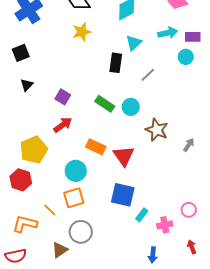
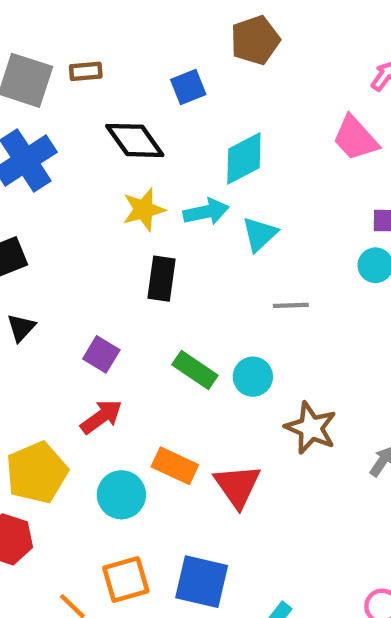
cyan arrow: (168, 33) -> (206, 212), moved
black rectangle: (116, 63) -> (162, 279), moved
gray line: (148, 75) -> (291, 305), turned 42
cyan circle: (76, 171) -> (121, 495), moved
blue square: (123, 195) -> (202, 582), moved

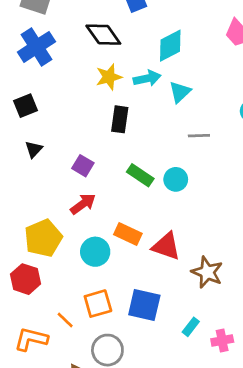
brown star: (311, 428) -> (207, 272), moved
red triangle: (237, 486) -> (166, 246), turned -36

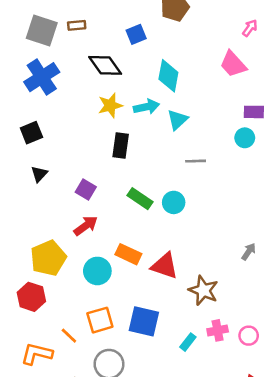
cyan diamond: (170, 46) -> (168, 76), turned -52
pink cross: (222, 340) -> (218, 330), moved

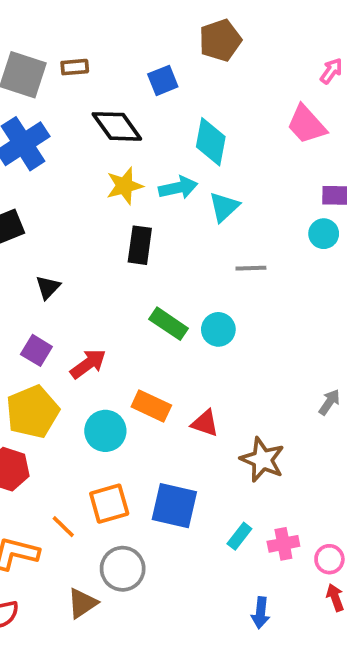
black triangle: (39, 174) -> (48, 287), moved
purple square: (86, 190) -> (36, 350), moved
red triangle: (165, 266) -> (205, 423), size x0.7
pink cross: (218, 330) -> (283, 544), moved
pink circle: (249, 336) -> (329, 559), moved

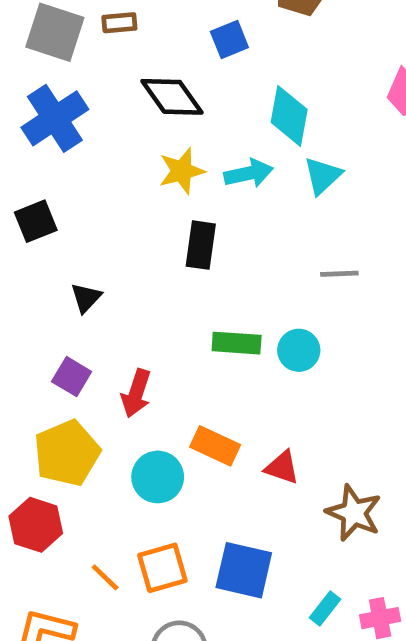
cyan triangle: (224, 207) -> (323, 176), moved
green rectangle: (169, 324) -> (237, 343), turned -30
red arrow: (88, 364) -> (136, 393), turned 144
orange line: (63, 527) -> (105, 577), moved

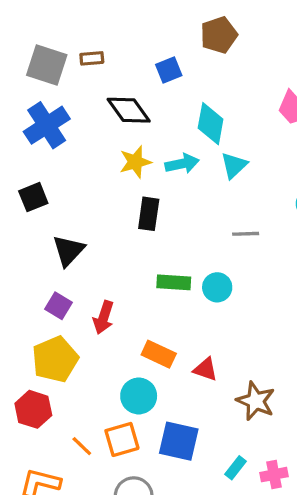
black triangle: (86, 298) -> (68, 251), size x1.5
cyan circle: (158, 477) -> (139, 396), moved

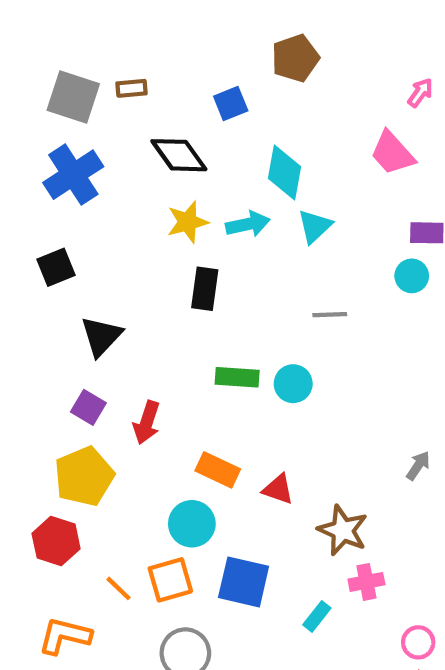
pink cross: (274, 475) -> (366, 582), moved

